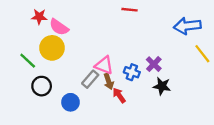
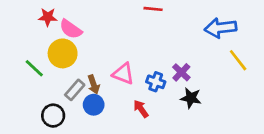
gray rectangle: (90, 79) -> (75, 90), moved
brown arrow: (109, 81) -> (94, 84), moved
black circle: (42, 86) -> (53, 116), moved
blue circle: (70, 102) -> (94, 105), moved

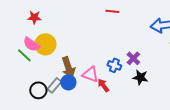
pink semicircle: (71, 29) -> (31, 44), moved
pink triangle: (123, 74) -> (90, 74), moved
brown arrow: (94, 84) -> (68, 67), size x1.5
gray rectangle: (75, 90) -> (54, 85), moved

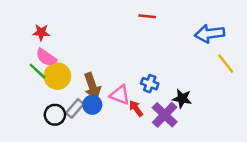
red star: (34, 17) -> (41, 32), moved
yellow circle: (45, 44) -> (57, 76), moved
purple cross: (133, 58) -> (165, 115), moved, size x1.5

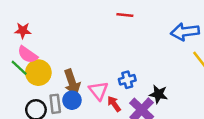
blue cross: (150, 84) -> (127, 80), turned -35
pink triangle: (120, 95) -> (98, 91), turned 30
gray rectangle: (75, 109) -> (55, 104), turned -48

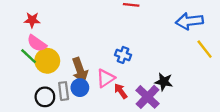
blue cross: (127, 80) -> (123, 55), moved, turned 35
pink triangle: (98, 91) -> (106, 78), turned 36

